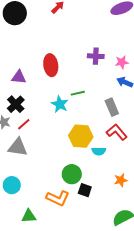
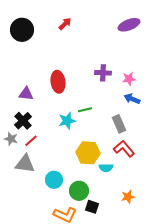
cyan star: (60, 104) -> (67, 121), turned 30
cyan circle: (12, 185) -> (54, 180), moved

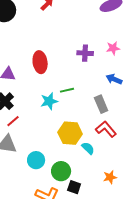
pink star: (129, 79) -> (113, 48), moved
cyan semicircle: (106, 168) -> (88, 148), turned -136

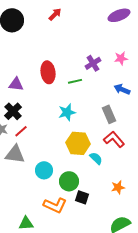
purple cross: (85, 53) -> (93, 63), turned -35
green line: (67, 90) -> (75, 81), moved
cyan star: (49, 101) -> (67, 112), moved

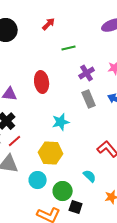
green line: (75, 81) -> (69, 48), moved
gray rectangle: (109, 114) -> (89, 99), moved
yellow hexagon: (78, 143) -> (51, 153), moved
cyan semicircle: (96, 158) -> (90, 176), moved

